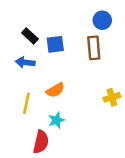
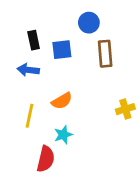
blue circle: (102, 20) -> (89, 23), moved
black rectangle: (30, 36) -> (34, 40), turned 35

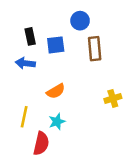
yellow line: (30, 116) -> (24, 117), moved

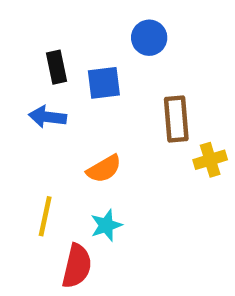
brown rectangle: (95, 49) -> (176, 119), moved
yellow cross: (113, 98) -> (210, 160), moved

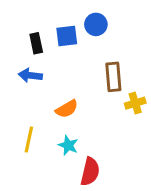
blue square: (104, 83) -> (67, 36), moved
cyan star: (106, 225) -> (68, 145), turned -30
red semicircle: (77, 266) -> (90, 172), moved

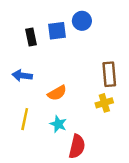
blue arrow: (30, 75) -> (22, 76), moved
brown rectangle: (113, 77) -> (109, 74), moved
yellow cross: (135, 103) -> (104, 103), moved

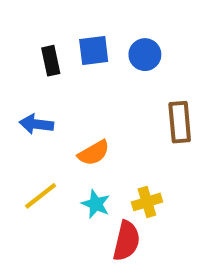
blue circle: (82, 21) -> (145, 55), moved
yellow cross: (104, 103) -> (147, 202), moved
yellow line: (25, 119) -> (41, 196), turned 40

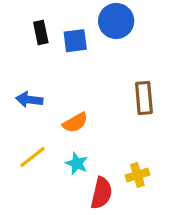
blue circle: (145, 55) -> (116, 21), moved, size x1.4
black rectangle: (51, 61) -> (41, 32), moved
yellow cross: (147, 202) -> (137, 175), moved

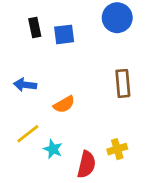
blue circle: (116, 21) -> (117, 18), moved
cyan star: (77, 164) -> (53, 149), moved

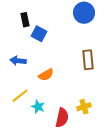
blue square: (64, 34) -> (39, 34), moved, turned 35

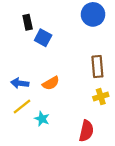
blue arrow: (18, 61) -> (20, 83), moved
yellow cross: (84, 107) -> (101, 97), moved
red semicircle: (62, 118) -> (86, 131), moved

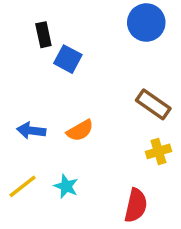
brown rectangle: (97, 67) -> (153, 104), turned -50
yellow line: (22, 107) -> (23, 186), moved

